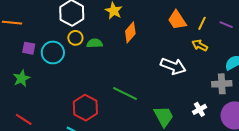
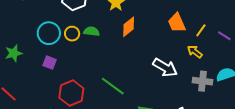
yellow circle: (75, 38) -> (72, 34), moved
purple square: (29, 48) -> (50, 63), moved
gray cross: (222, 84) -> (202, 81), moved

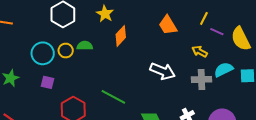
yellow line: (201, 30) -> (204, 18), moved
yellow arrow: (195, 52) -> (200, 51), moved

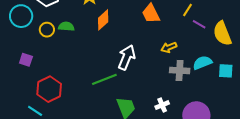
yellow arrow: (200, 51) -> (169, 47), moved, turned -56
cyan circle: (43, 53) -> (21, 16), moved
white arrow: (163, 71) -> (127, 57), moved, turned -95
green line: (113, 97) -> (104, 79), moved, turned -55

